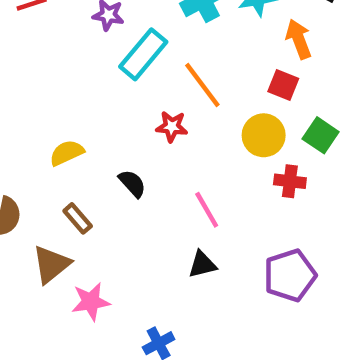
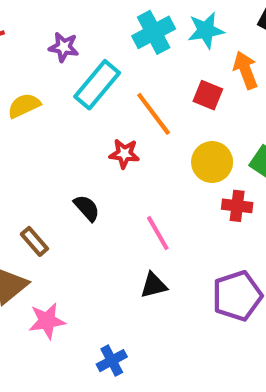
red square: (283, 85) -> (208, 95), moved
yellow semicircle: (67, 153) -> (24, 106), moved

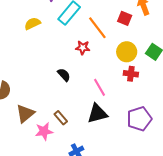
red cross: (237, 206) -> (131, 74), moved
brown rectangle: (34, 241) -> (61, 118), moved
black triangle: (154, 285) -> (97, 114), size x1.5

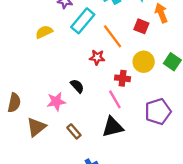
red cross: (131, 74) -> (123, 78), moved
purple pentagon: (139, 119) -> (158, 112), moved
pink star: (44, 131) -> (56, 102), moved

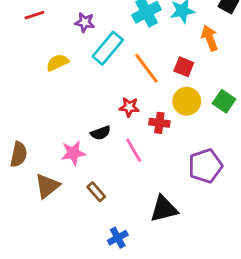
red square: (141, 26) -> (184, 67), moved
red star: (97, 57) -> (129, 107), moved
black semicircle: (77, 86) -> (101, 133), turned 112
pink line: (115, 99) -> (134, 150), moved
black triangle: (113, 127) -> (164, 209), moved

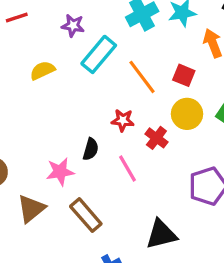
red cross: (159, 123) -> (156, 138), turned 30
black semicircle: (101, 133) -> (91, 149), turned -54
brown rectangle: (96, 192) -> (86, 215), size x1.5

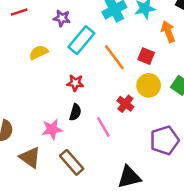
red star: (123, 120) -> (75, 83), moved
brown triangle: (31, 209) -> (30, 157), turned -45

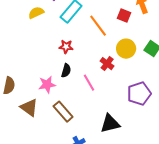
yellow semicircle: (39, 52) -> (36, 13), moved
red square: (146, 56) -> (124, 16), moved

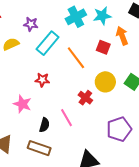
black semicircle: (66, 71) -> (44, 125), moved
pink star: (47, 85) -> (22, 104), moved, turned 30
brown rectangle: (63, 112) -> (39, 148), turned -30

